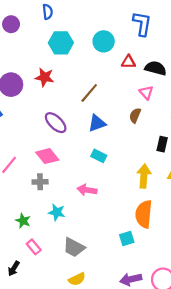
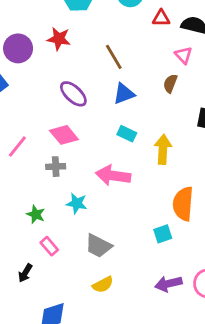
brown line: (89, 93) -> (114, 57), turned -70
yellow arrow: (144, 176) -> (163, 149), moved
pink arrow: (87, 190) -> (113, 175), size x1.4

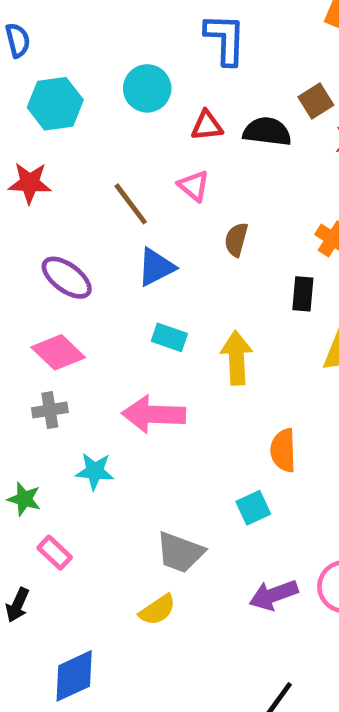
pink triangle: (184, 55) -> (194, 186), moved
orange semicircle: (183, 204) -> (283, 450), size x0.7
gray trapezoid: (98, 246) -> (180, 552), moved

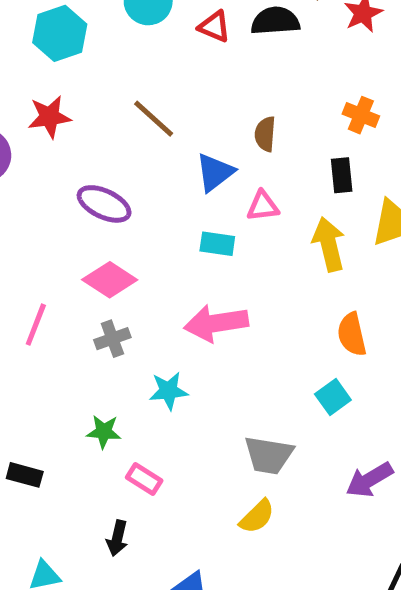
red triangle: (207, 126) -> (214, 26), turned 40
pink triangle: (194, 186) -> (263, 206), moved, turned -36
blue triangle: (156, 267) -> (215, 172), moved
yellow arrow: (237, 358) -> (329, 244), moved

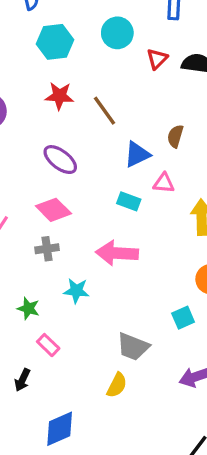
red triangle: (214, 26) -> (157, 59), turned 40
red star: (49, 117) -> (59, 96), moved
yellow semicircle: (257, 517) -> (117, 385), turned -30

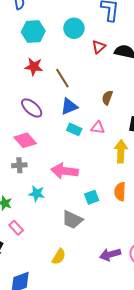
blue triangle: (137, 154) -> (69, 107), moved
cyan rectangle: (129, 201) -> (74, 129), moved
cyan square: (183, 318) -> (92, 197), moved
gray trapezoid: (133, 347) -> (72, 220), moved

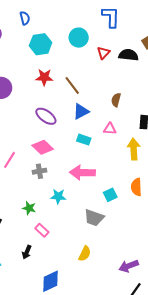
cyan rectangle: (74, 129) -> (84, 140), moved
purple arrow: (110, 254) -> (129, 266), moved

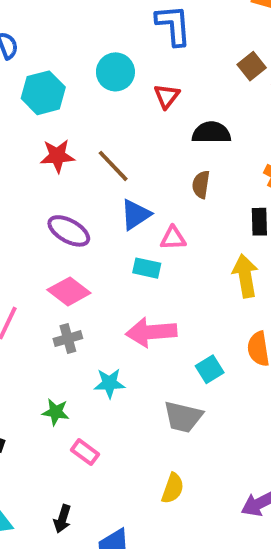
black semicircle: (128, 55) -> (211, 133), moved
pink triangle: (110, 129) -> (173, 238), moved
black arrow: (27, 252) -> (62, 519), moved

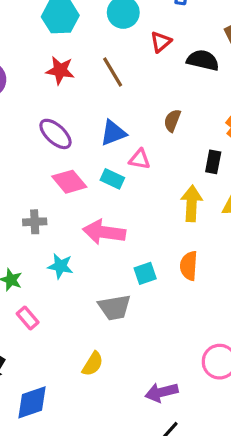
black semicircle: (211, 133) -> (203, 60), moved
brown line: (113, 166) -> (113, 72), moved
pink diamond: (69, 291) -> (69, 182), moved
gray trapezoid: (183, 417) -> (114, 307), turned -36

